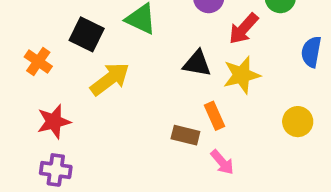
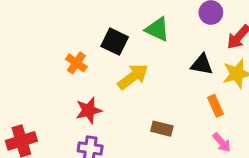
brown rectangle: (185, 135) -> (162, 129), moved

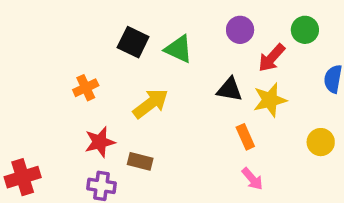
black square: (115, 42) -> (133, 42), moved
orange cross: (76, 63) -> (86, 88), turned 30
brown rectangle: (162, 129) -> (140, 161), moved

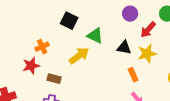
green triangle: (179, 49) -> (95, 36), moved
red star: (100, 142) -> (31, 66), moved
brown rectangle: (140, 161) -> (54, 79), moved

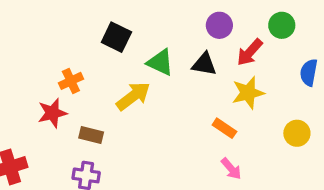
black triangle: (124, 48) -> (204, 64), moved
orange rectangle: (133, 75) -> (224, 128), turned -32

